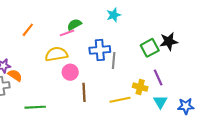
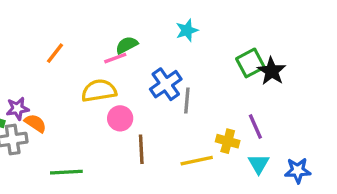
black star: (169, 41) -> (272, 71), turned -30
green square: (150, 48) -> (250, 63), moved
blue cross: (100, 50) -> (166, 84), turned -30

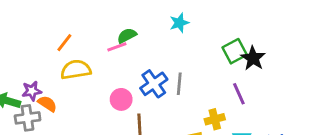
blue cross: (166, 84) -> (154, 84), moved
yellow semicircle: (99, 91) -> (76, 70), moved
purple line: (255, 126) -> (239, 94), moved
yellow cross: (228, 141) -> (215, 119), turned -30

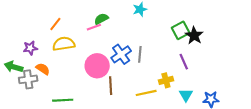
purple star: (32, 91) -> (30, 48), moved
pink circle: (121, 99) -> (97, 66), size x1.5

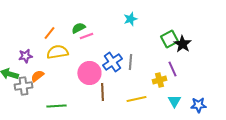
green semicircle: (101, 19) -> (78, 28), moved
orange semicircle: (43, 69) -> (37, 76), turned -72
yellow cross: (166, 80) -> (159, 80), moved

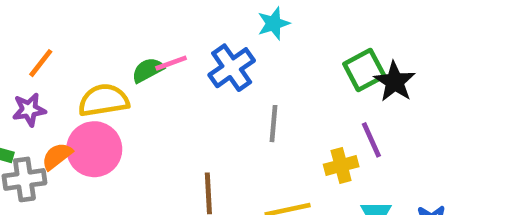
green semicircle: (78, 28) -> (148, 70), moved
orange line: (49, 33) -> (41, 63), moved
blue cross: (112, 62) -> (232, 68), moved
pink circle: (89, 73) -> (94, 149), moved

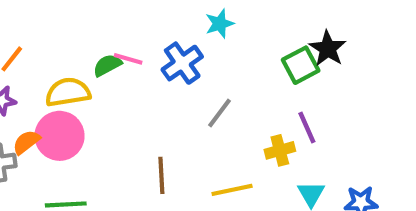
pink line: (171, 63) -> (128, 59), turned 36
black star: (395, 82) -> (328, 49), moved
gray line: (274, 124) -> (220, 113), turned 32

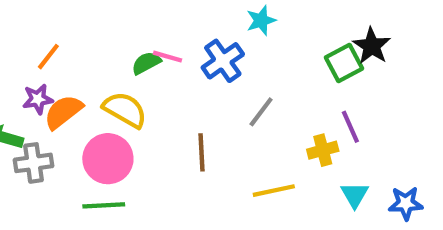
yellow semicircle: (68, 92) -> (125, 110), moved, turned 39
pink circle: (60, 136) -> (108, 159), moved
orange semicircle: (26, 142) -> (63, 112), moved, size x1.4
brown line: (161, 175) -> (202, 152), moved

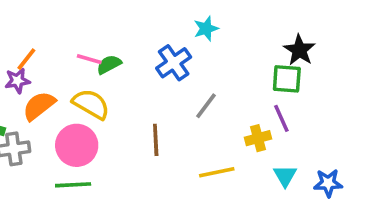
pink line: (167, 57) -> (89, 59), moved
green square: (344, 63) -> (287, 79), moved, turned 32
purple star: (38, 99) -> (17, 81), moved

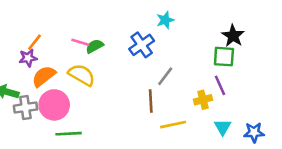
brown line: (156, 140) -> (151, 101), moved
pink circle: (77, 145) -> (54, 105), moved

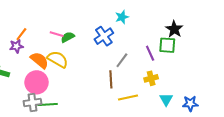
orange semicircle: (44, 76) -> (40, 60), moved, turned 78
purple line: (220, 85) -> (150, 53), moved
gray cross: (25, 108) -> (32, 102), moved

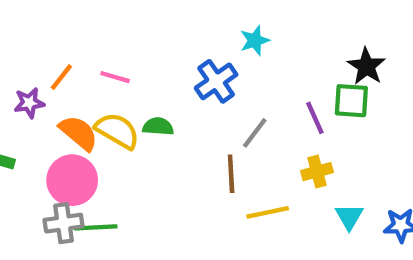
orange line: (21, 34) -> (61, 77), moved
green semicircle: (68, 37) -> (158, 126), moved, turned 32

